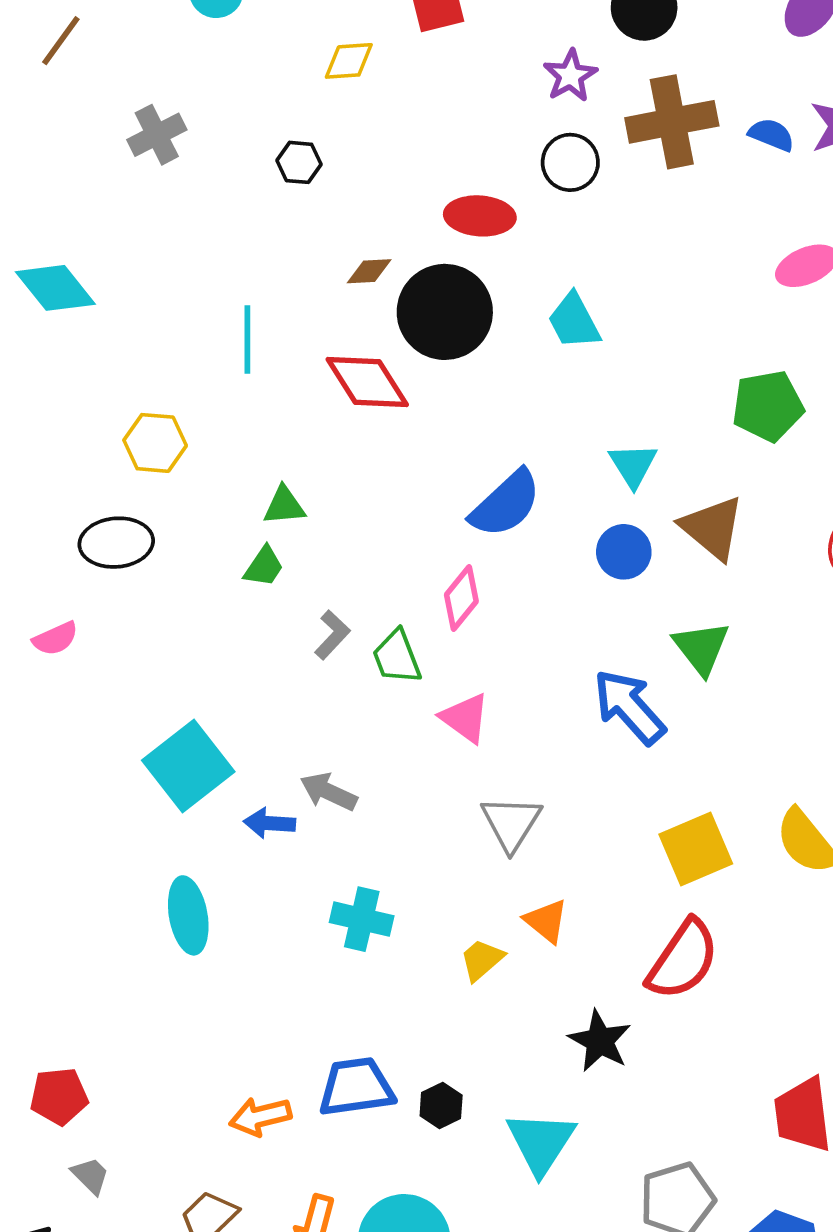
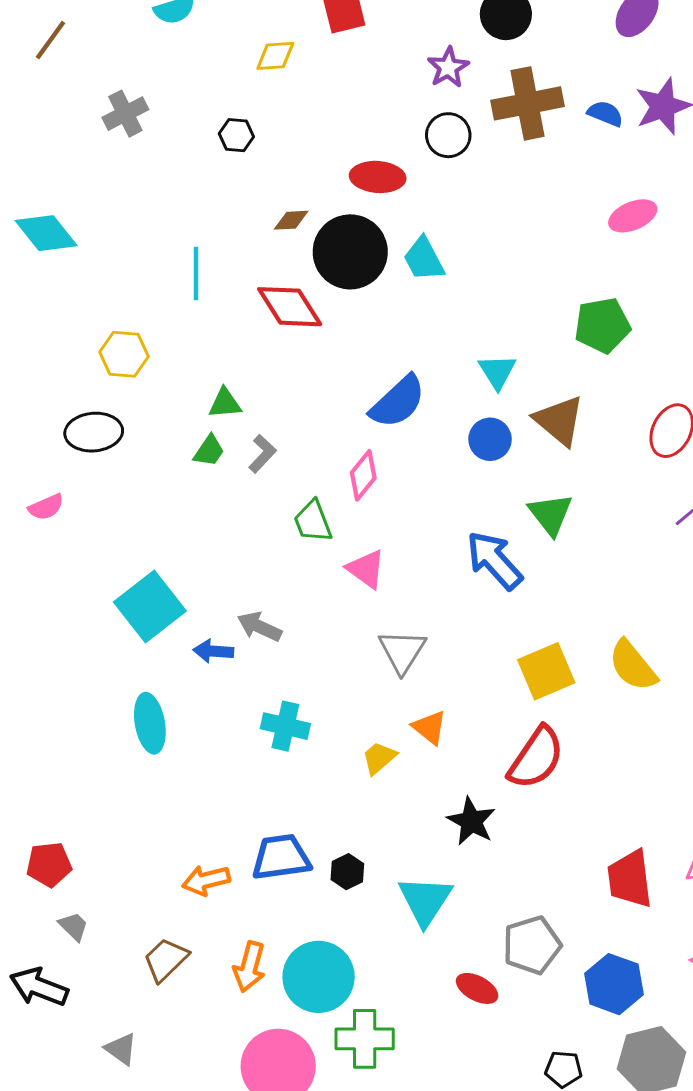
cyan trapezoid: (574, 321) -> (424, 259), moved
gray L-shape: (332, 635) -> (262, 454), moved

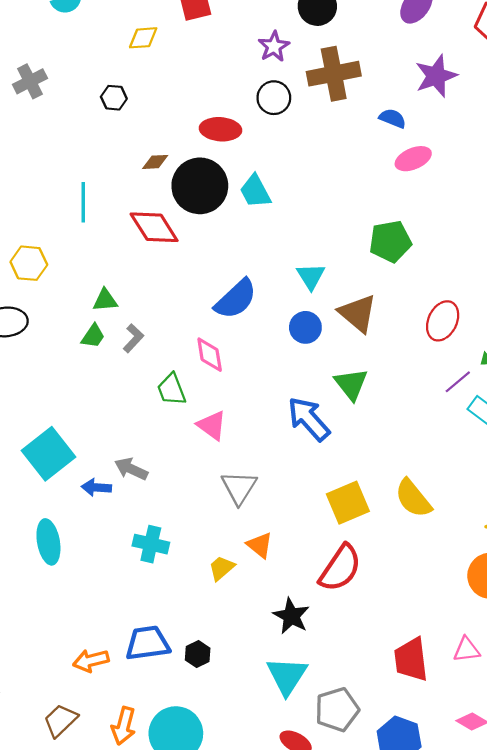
blue semicircle: (605, 114) -> (393, 118), moved
pink diamond: (363, 475) -> (210, 355), turned -48
cyan triangle: (425, 900) -> (287, 676), moved

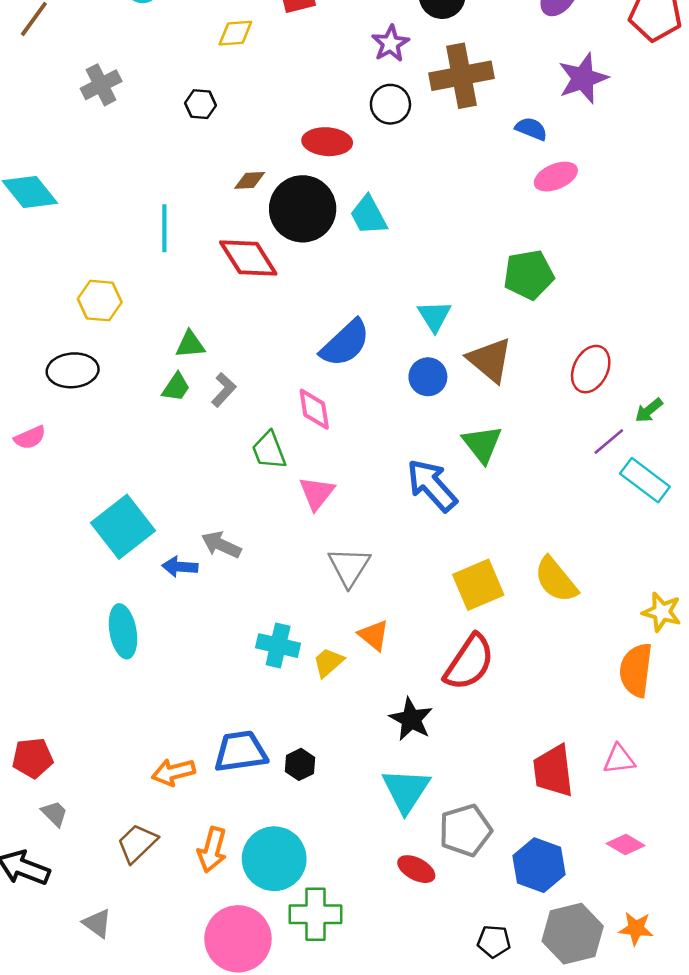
pink triangle: (212, 425) -> (317, 493), turned 32
cyan cross: (151, 544) -> (278, 646), moved

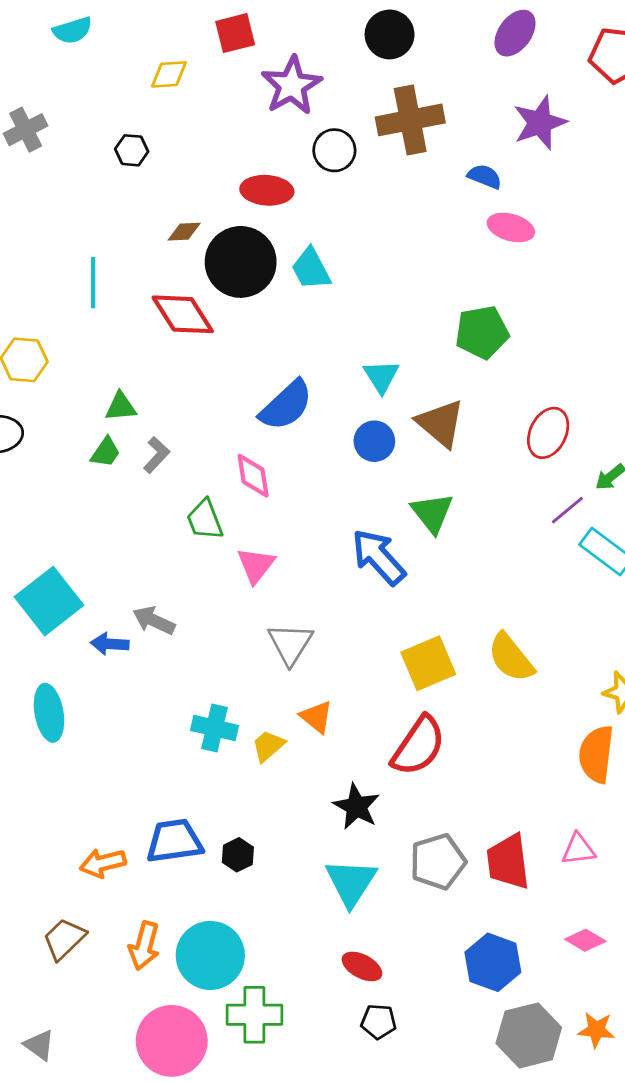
purple star: (390, 43) -> (292, 85), moved, size x1.5
pink ellipse: (556, 177) -> (511, 227), turned 39
gray pentagon: (465, 830) -> (438, 862), moved
gray triangle: (97, 923) -> (39, 1045), moved
black pentagon: (494, 941) -> (379, 1022), moved

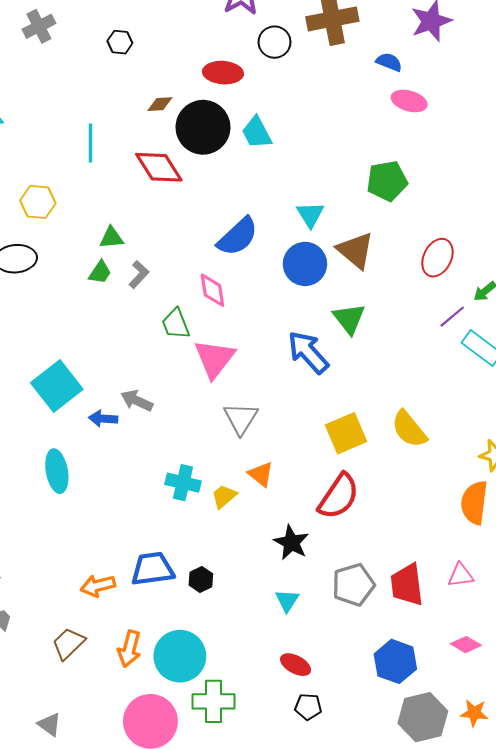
blue circle: (374, 441) -> (305, 264), size x1.4
pink triangle: (256, 565) -> (215, 359), size x1.4
cyan triangle: (351, 882) -> (287, 600), size x0.6

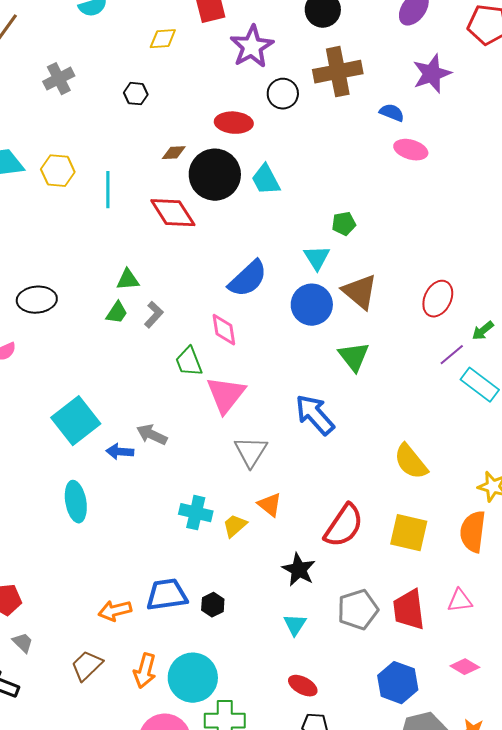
green pentagon: (387, 181) -> (344, 224), moved, size x0.6
yellow hexagon: (38, 202) -> (58, 171), moved
blue arrow: (308, 352) -> (315, 415), moved
yellow square: (346, 433) -> (409, 533), moved, turned 36

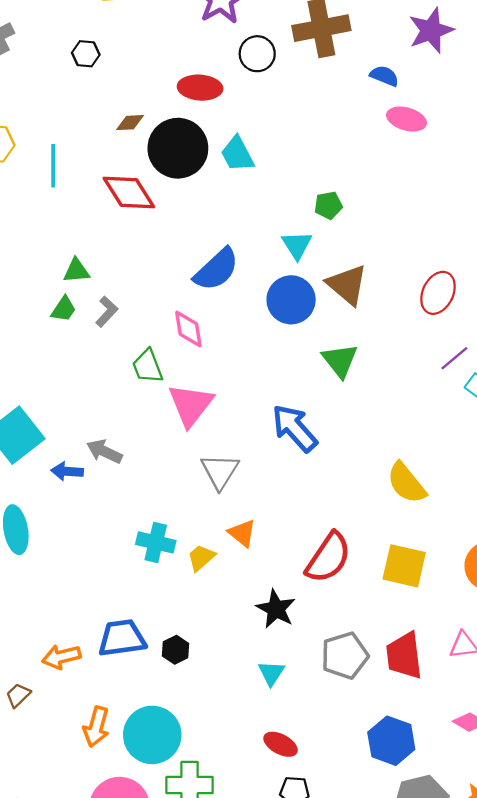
brown trapezoid: (87, 666) -> (18, 695), moved, size x0.7

